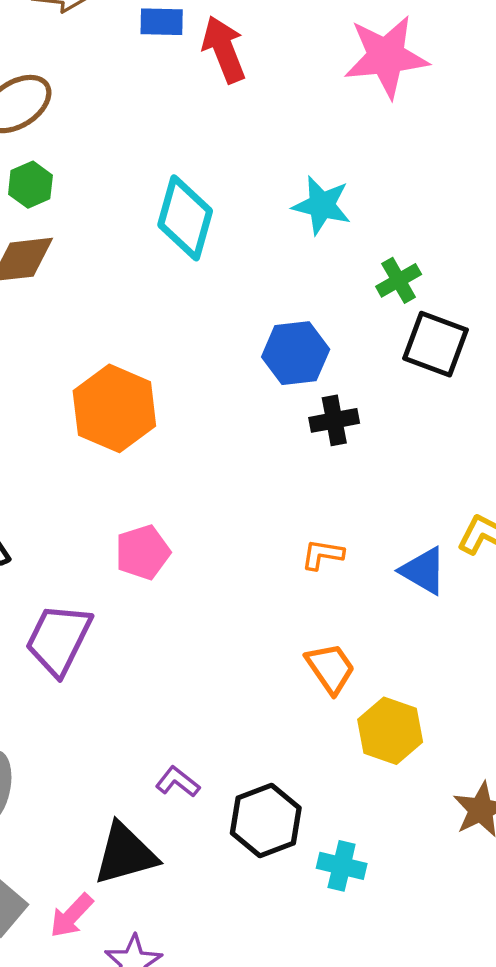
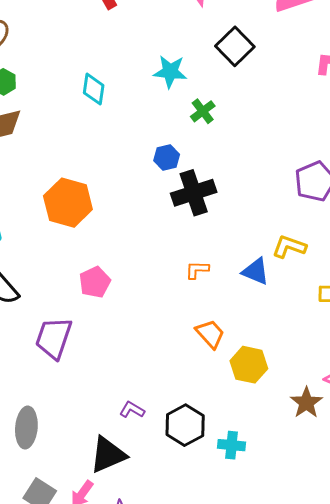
cyan diamond: (185, 218) -> (94, 89), size x0.7
green cross: (399, 280) -> (203, 111), moved
black square: (436, 344) -> (235, 46), moved, turned 33
blue hexagon: (296, 353) -> (167, 158), size x0.7
black cross: (334, 420) -> (194, 193), size x1.6

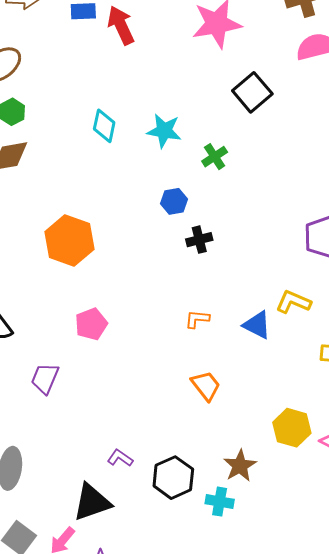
cyan star: (170, 72) -> (164, 131), moved
black cross: (194, 193) -> (199, 240), size x0.6
purple trapezoid: (54, 338) -> (45, 378), size x0.7
yellow hexagon: (249, 365) -> (292, 428), moved
brown star: (306, 403) -> (240, 466), moved

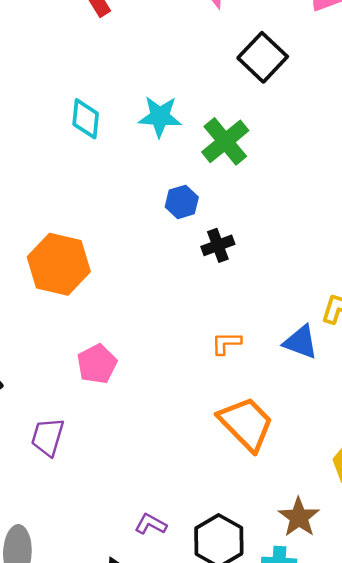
green cross: (215, 157) -> (225, 141), size x1.5
orange trapezoid: (206, 386) -> (246, 424), size x1.5

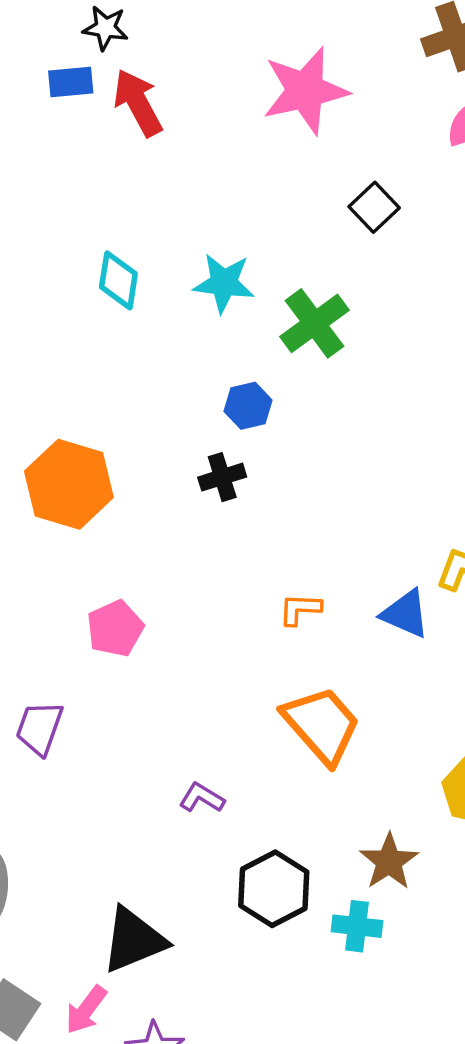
black square: (263, 57) -> (374, 207), size x0.7
black cross: (218, 245) -> (222, 477), moved
purple L-shape: (151, 524) -> (202, 798), moved

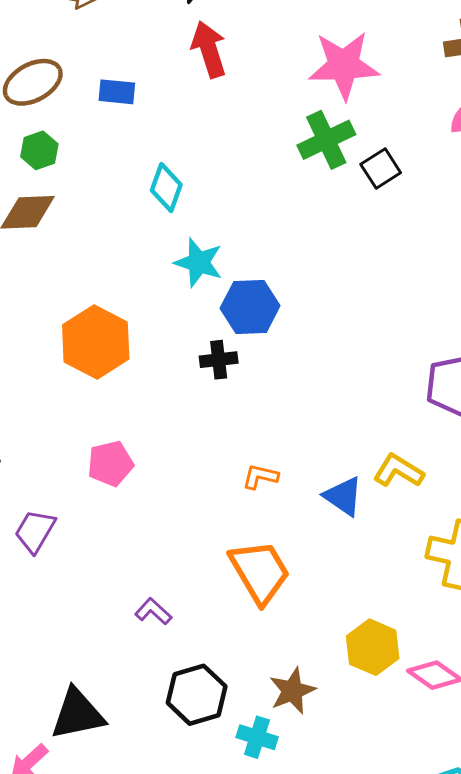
blue rectangle: (71, 82) -> (117, 92), moved
cyan star: (224, 283) -> (199, 262), moved
green cross: (315, 323) -> (326, 140), moved
blue hexagon: (248, 406) -> (250, 307), size x1.5

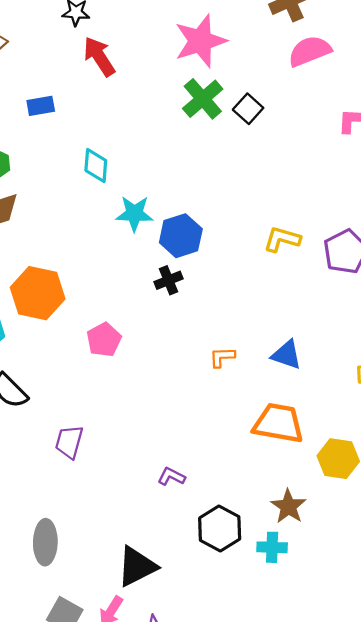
orange hexagon: (96, 342) -> (38, 293), moved
pink pentagon: (110, 464) -> (104, 340), moved
yellow L-shape: (398, 471) -> (282, 239), moved
orange trapezoid: (260, 572) -> (278, 423), moved, turned -34

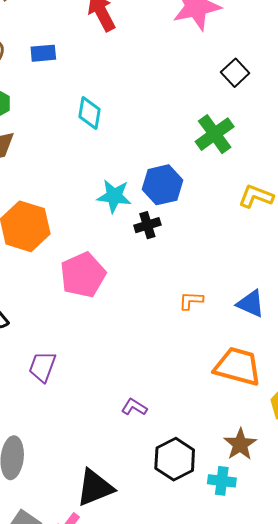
green cross: (203, 99) -> (215, 134), moved
cyan star: (134, 214) -> (114, 196), moved
pink pentagon: (104, 340) -> (83, 275), size x1.4

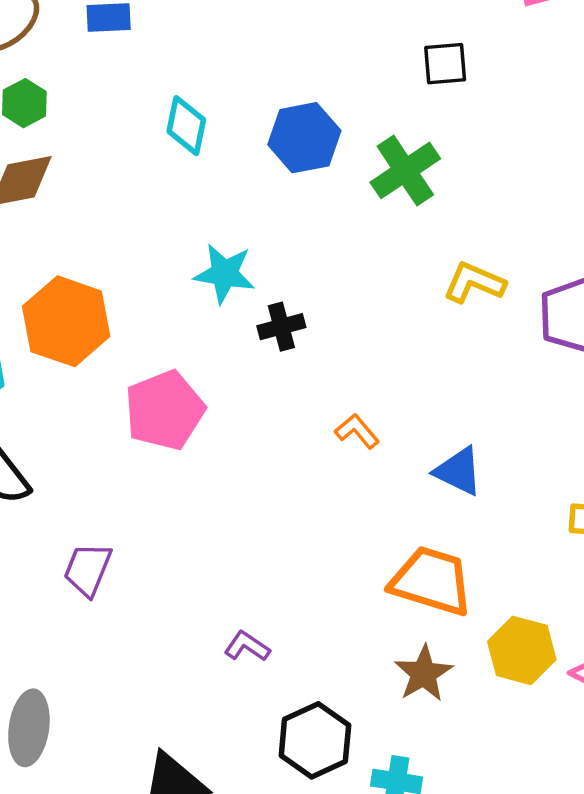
black square: (235, 73) -> (445, 64), turned 36
blue hexagon: (162, 185) -> (304, 138), moved
orange L-shape: (191, 301) -> (357, 431), moved, turned 45
brown star: (240, 444) -> (424, 673), moved

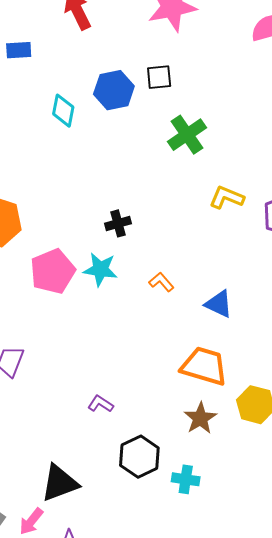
black square: (445, 64) -> (159, 77), moved
blue hexagon: (304, 138) -> (114, 90), moved
cyan star: (224, 274) -> (100, 269), moved

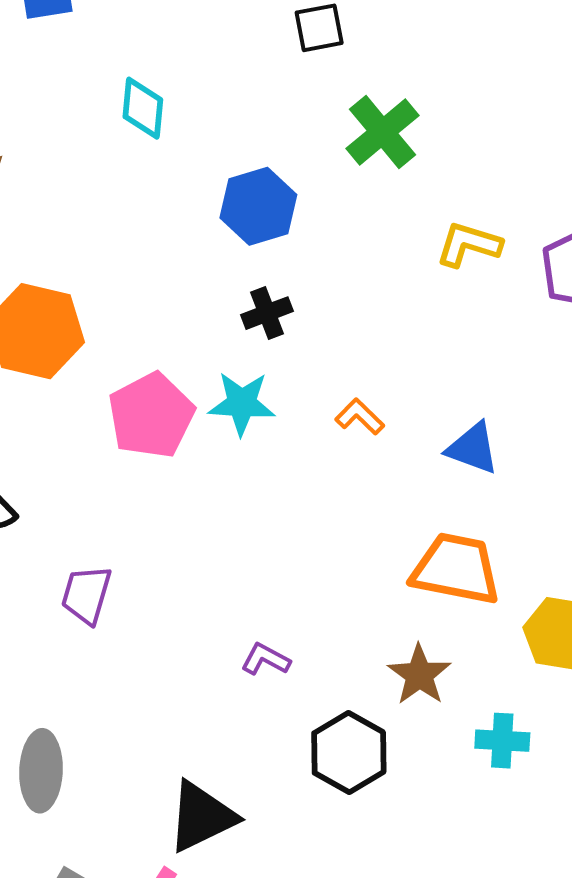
blue hexagon: (114, 90) -> (258, 206), moved
brown star: (200, 418) -> (419, 675), moved
cyan cross: (186, 479) -> (502, 741), moved

